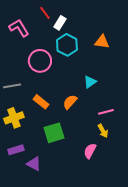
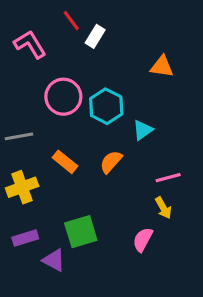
cyan hexagon: (67, 45) -> (106, 106), moved
green square: (54, 133) -> (81, 232), moved

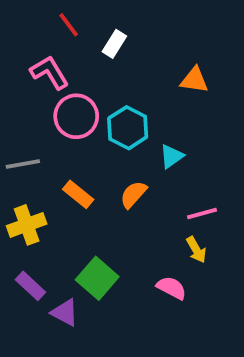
red line: (71, 20) -> (69, 25), moved
pink L-shape: (30, 44) -> (50, 72), moved
green square: (81, 232) -> (97, 278), turned -32
purple rectangle: (25, 238) -> (30, 286), turned 60
pink semicircle: (143, 240) -> (172, 288), turned 90

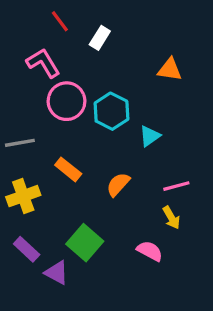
orange semicircle: (133, 194) -> (118, 184), moved

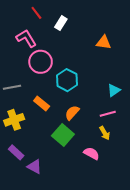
cyan hexagon: (111, 111) -> (67, 80), moved
cyan triangle: (150, 136) -> (114, 90), moved
green square: (85, 243) -> (63, 135), moved

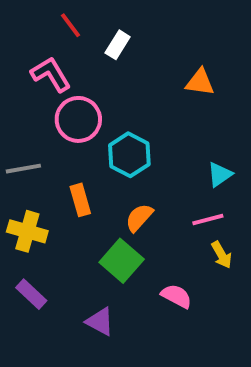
orange rectangle: (42, 104) -> (80, 200), turned 35
yellow cross: (14, 120) -> (27, 231), turned 36
yellow arrow: (105, 133) -> (222, 255), moved
purple triangle: (34, 167) -> (100, 322), moved

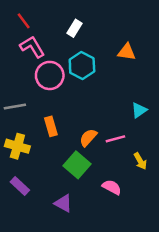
red line: (70, 25) -> (24, 21), moved
cyan hexagon: (129, 155) -> (82, 66), moved
pink line: (208, 220) -> (115, 139), moved

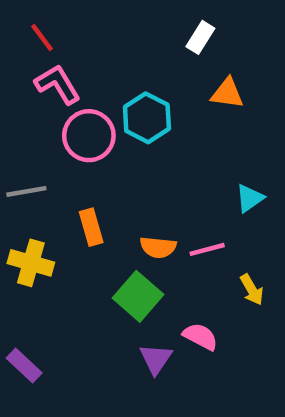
white rectangle: (74, 28) -> (200, 37), moved
orange semicircle: (88, 138) -> (158, 247), turned -126
purple rectangle: (20, 186) -> (24, 366), moved
purple triangle: (63, 203) -> (156, 359), moved, turned 36

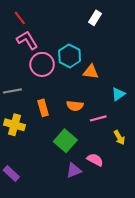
orange triangle: (227, 93) -> (91, 72), moved
orange semicircle: (158, 247) -> (75, 106), moved
purple triangle: (156, 359) -> (74, 170), turned 35

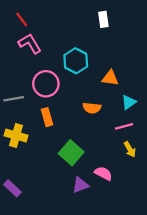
white rectangle: (95, 18) -> (103, 19), turned -40
pink circle: (42, 64) -> (46, 84), moved
orange triangle: (91, 72) -> (110, 78), moved
orange semicircle: (75, 106) -> (92, 108), moved
pink line: (98, 118) -> (124, 126), moved

